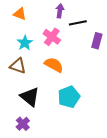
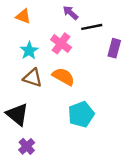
purple arrow: (60, 11) -> (70, 13), turned -56
brown triangle: (18, 66) -> (33, 78), moved
black triangle: (30, 97) -> (17, 114), moved

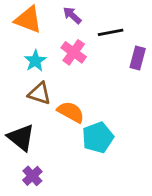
purple arrow: (70, 13) -> (72, 15), moved
orange triangle: (23, 16) -> (28, 20), size x1.5
orange semicircle: (63, 77) -> (71, 112), moved

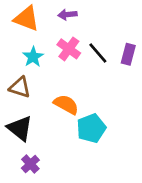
purple arrow: (72, 15) -> (67, 15), turned -48
black line: (111, 32) -> (98, 53), moved, turned 60
brown triangle: (40, 93) -> (20, 87), moved

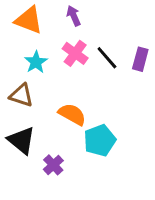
purple arrow: (67, 15) -> (74, 16), turned 72
purple cross: (30, 164) -> (53, 165), moved

